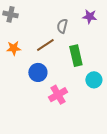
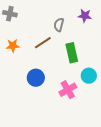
blue circle: (38, 72) -> (36, 78), moved
pink cross: (58, 95) -> (68, 90), moved

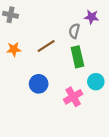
gray semicircle: (59, 25) -> (74, 31), moved

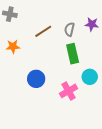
purple star: (92, 17) -> (92, 24), moved
brown line: (46, 46) -> (43, 31), moved

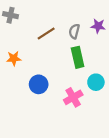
orange star: (13, 46) -> (14, 58), moved

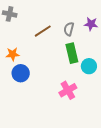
cyan circle: (96, 82) -> (89, 66), moved
blue circle: (39, 84) -> (21, 73), moved

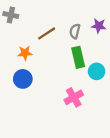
orange star: (13, 54) -> (25, 53), moved

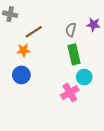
brown line: (47, 33) -> (34, 32), moved
cyan circle: (97, 71) -> (84, 77), moved

